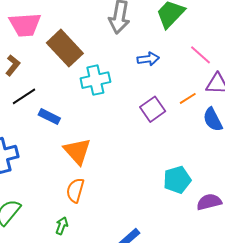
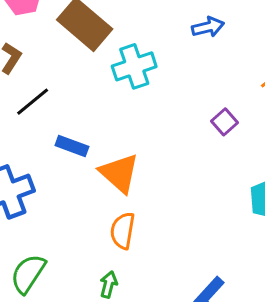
purple square: (153, 109) -> (224, 122), moved, size x0.7
blue rectangle: (49, 116) -> (72, 146), moved

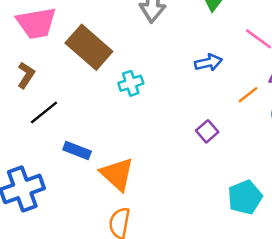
blue arrow: (208, 27) -> (208, 62), moved
cyan cross: (134, 66) -> (131, 83), size x0.7

